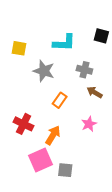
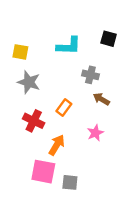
gray star: (44, 71) -> (29, 82), moved
red cross: (24, 124) -> (34, 121), moved
pink square: (40, 160) -> (43, 172), turned 35

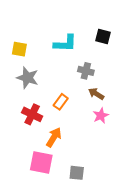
pink star: (95, 133) -> (101, 116), moved
gray square: (70, 182) -> (77, 173), moved

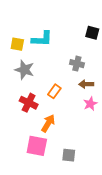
cyan L-shape: (65, 43) -> (42, 39), moved
brown arrow: (96, 94) -> (86, 84), turned -32

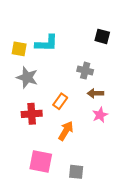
red cross: (29, 103) -> (32, 114), turned -30
orange arrow: (48, 123) -> (66, 131), moved

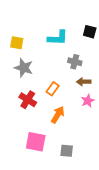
cyan L-shape: (46, 43) -> (58, 38), moved
red cross: (32, 114) -> (28, 100), turned 36

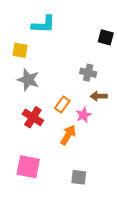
cyan L-shape: (58, 38) -> (43, 24), moved
pink star: (88, 101) -> (83, 115), moved
pink square: (36, 142) -> (28, 167), moved

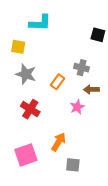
orange rectangle: (62, 104) -> (58, 82), moved
orange arrow: (68, 135) -> (59, 142), moved
pink square: (28, 167) -> (26, 155), turned -30

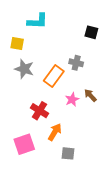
orange rectangle: (58, 82) -> (54, 76), size x1.5
brown arrow: (91, 89) -> (90, 95), moved, turned 48
red cross: (30, 109) -> (40, 111), moved

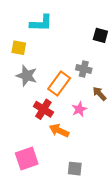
brown arrow: (90, 95) -> (99, 94), moved
red cross: (40, 111) -> (43, 109), moved
orange arrow: (55, 132) -> (59, 131), moved, turned -96

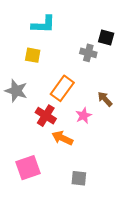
yellow square: (19, 48) -> (33, 55), moved
gray cross: (84, 69) -> (88, 53), moved
gray star: (27, 76) -> (16, 91), moved

